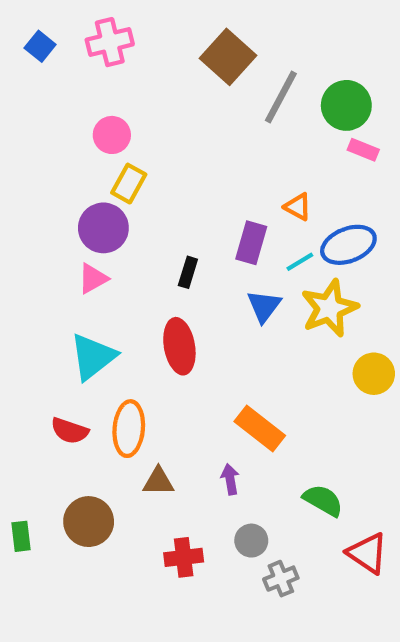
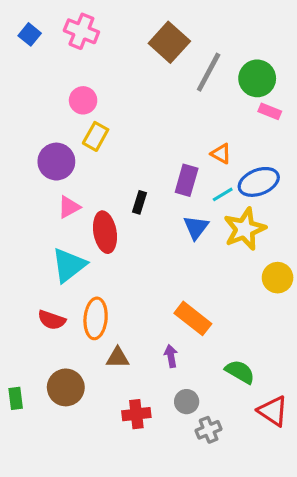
pink cross: (110, 42) -> (81, 31), turned 36
purple circle: (103, 228) -> (56, 162), moved
red ellipse: (179, 346) -> (105, 232), moved

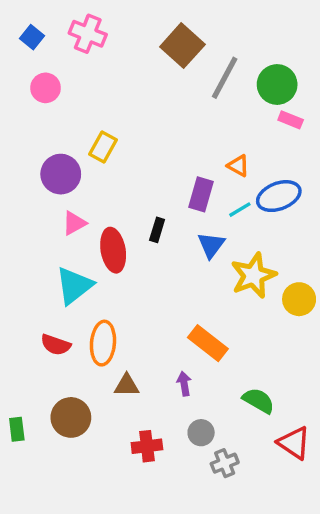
pink circle: (83, 100) -> (46, 88), moved
black rectangle: (140, 202) -> (157, 230), moved
yellow star: (245, 229) -> (253, 275), moved

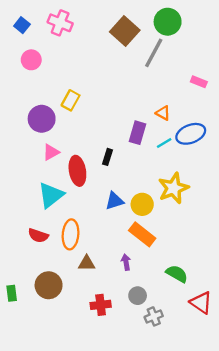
green circle: (277, 84) -> (168, 22), moved
blue triangle: (211, 245) -> (114, 201), moved, turned 36
yellow circle: (299, 299) -> (142, 204), moved

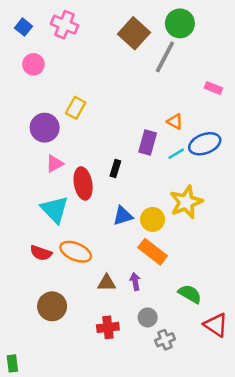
cyan triangle: (51, 195) -> (55, 210), turned -36
orange ellipse: (71, 234) -> (76, 252), turned -72
brown triangle: (87, 263) -> (107, 283), moved
green rectangle: (12, 293) -> (12, 363), moved

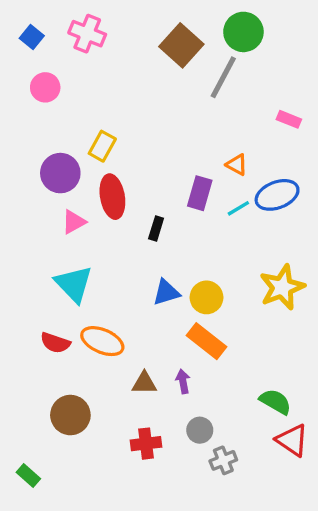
red ellipse: (83, 183) -> (112, 197), moved
yellow star: (186, 202) -> (282, 287), moved
green semicircle: (190, 294) -> (275, 402), moved
green rectangle: (12, 363) -> (28, 476), moved, turned -42

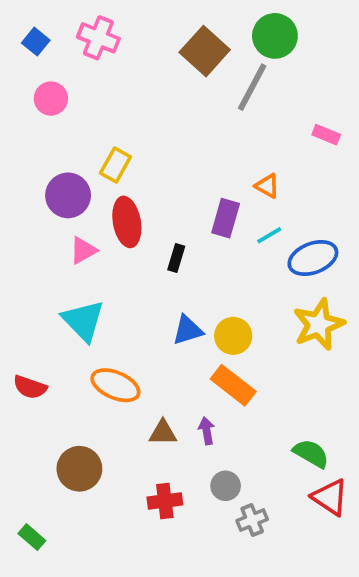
blue ellipse: (277, 195) -> (313, 258), moved
red semicircle: (55, 343) -> (30, 387), moved

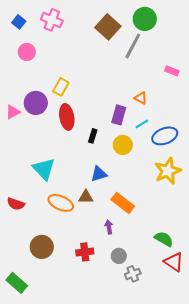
pink triangle: (83, 250) -> (13, 112), moved
yellow circle: (233, 336) -> (123, 145), moved
brown triangle: (163, 433) -> (86, 197), moved
red cross: (165, 501) -> (85, 252), moved
green rectangle: (32, 537) -> (17, 283), size x1.5

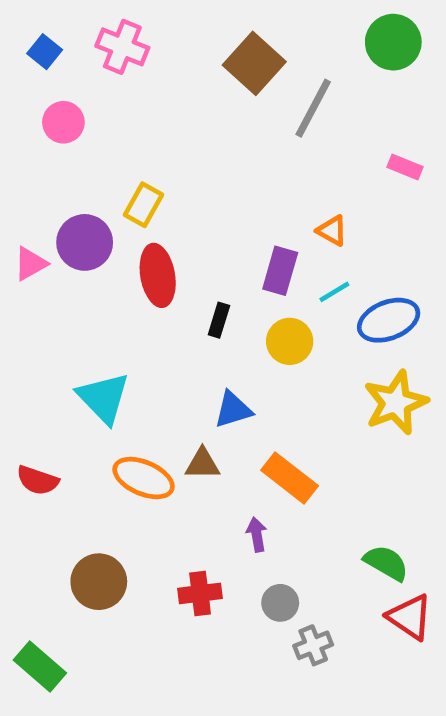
green circle: (145, 19) -> (393, 42), moved

